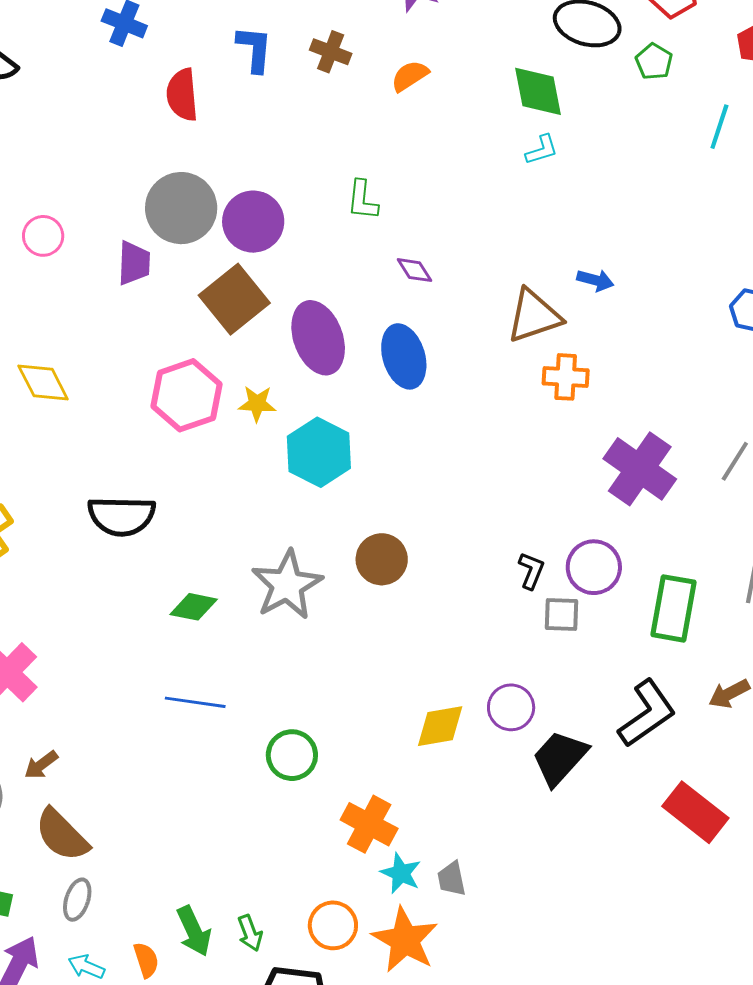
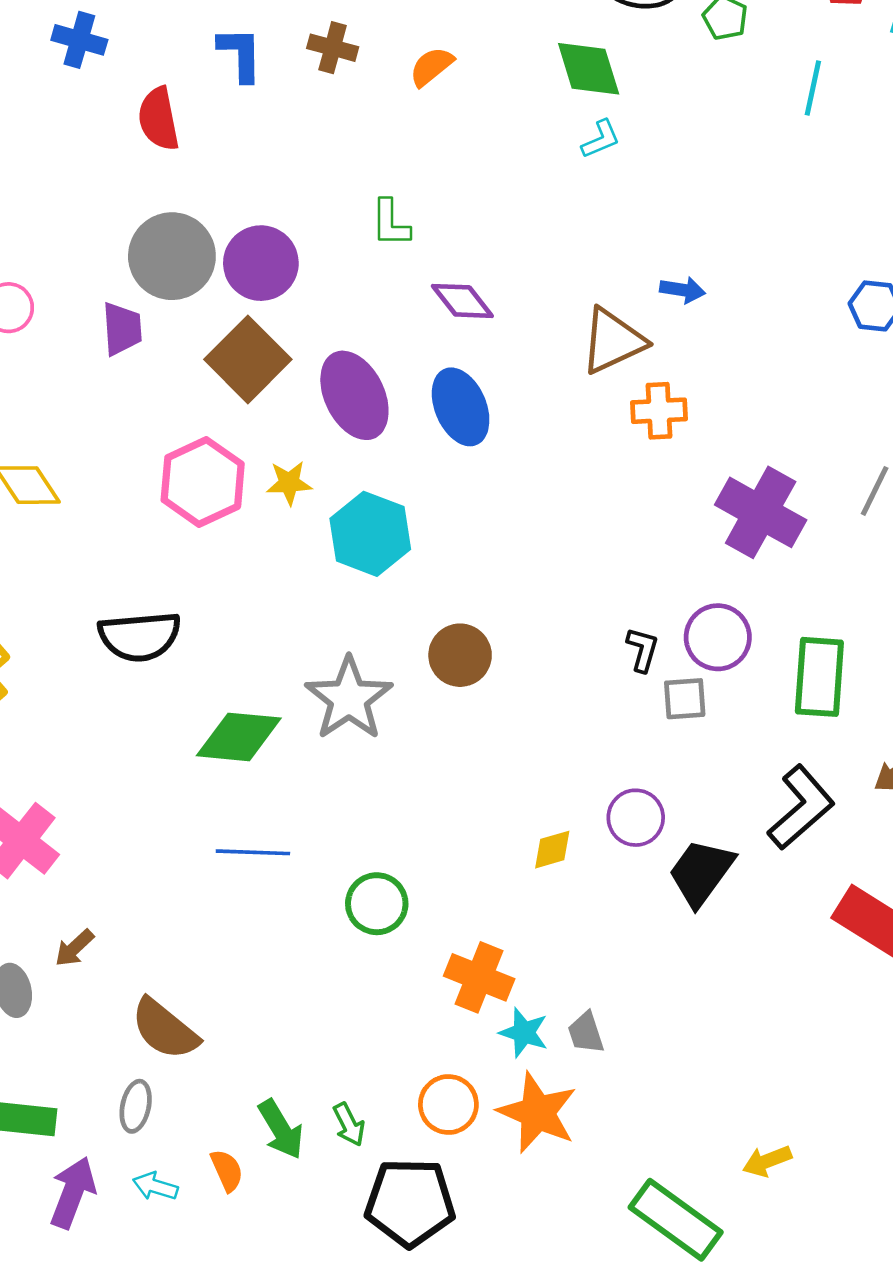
purple diamond: (415, 270) -> (462, 301), size x1.4
green diamond: (194, 607) -> (239, 737), size x1.5
yellow diamond: (440, 726) -> (552, 850), size x0.7
brown semicircle: (62, 835) -> (165, 1029), moved

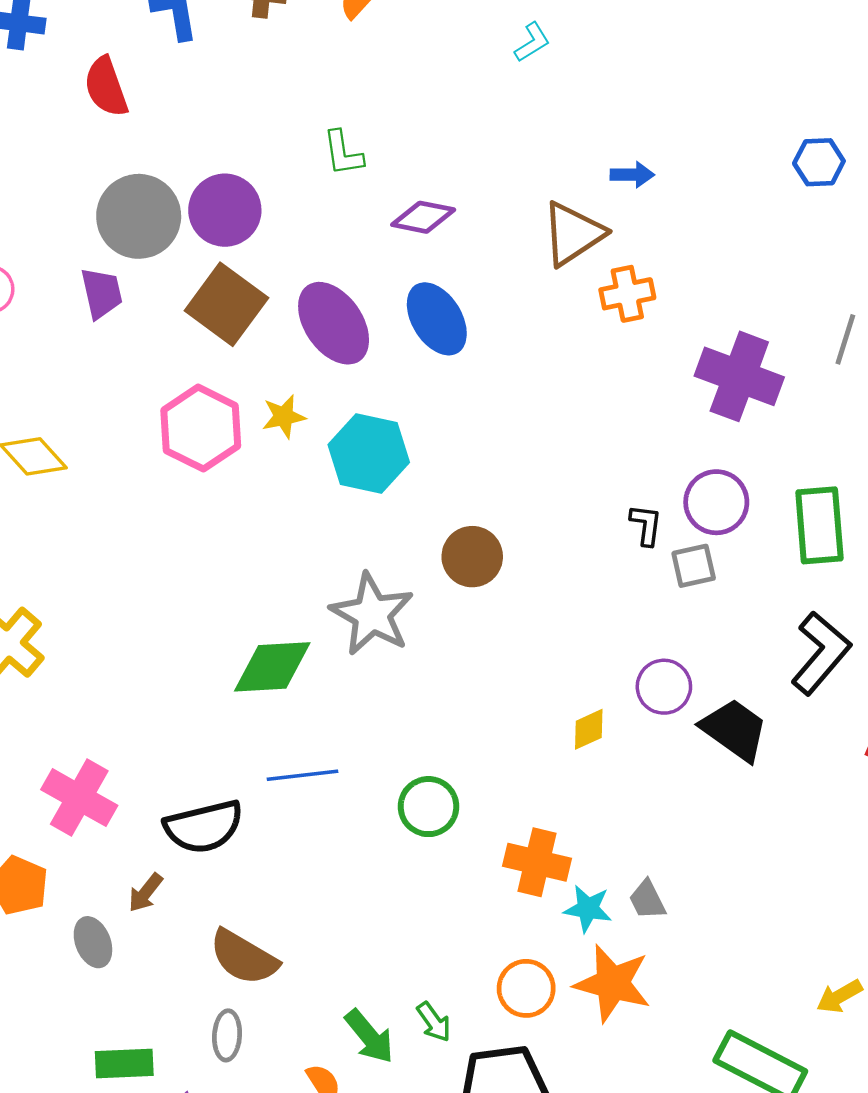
purple diamond: (462, 301) -> (423, 217), turned -32
black semicircle: (140, 636) -> (204, 827), moved
black trapezoid: (701, 872) -> (734, 730), turned 98

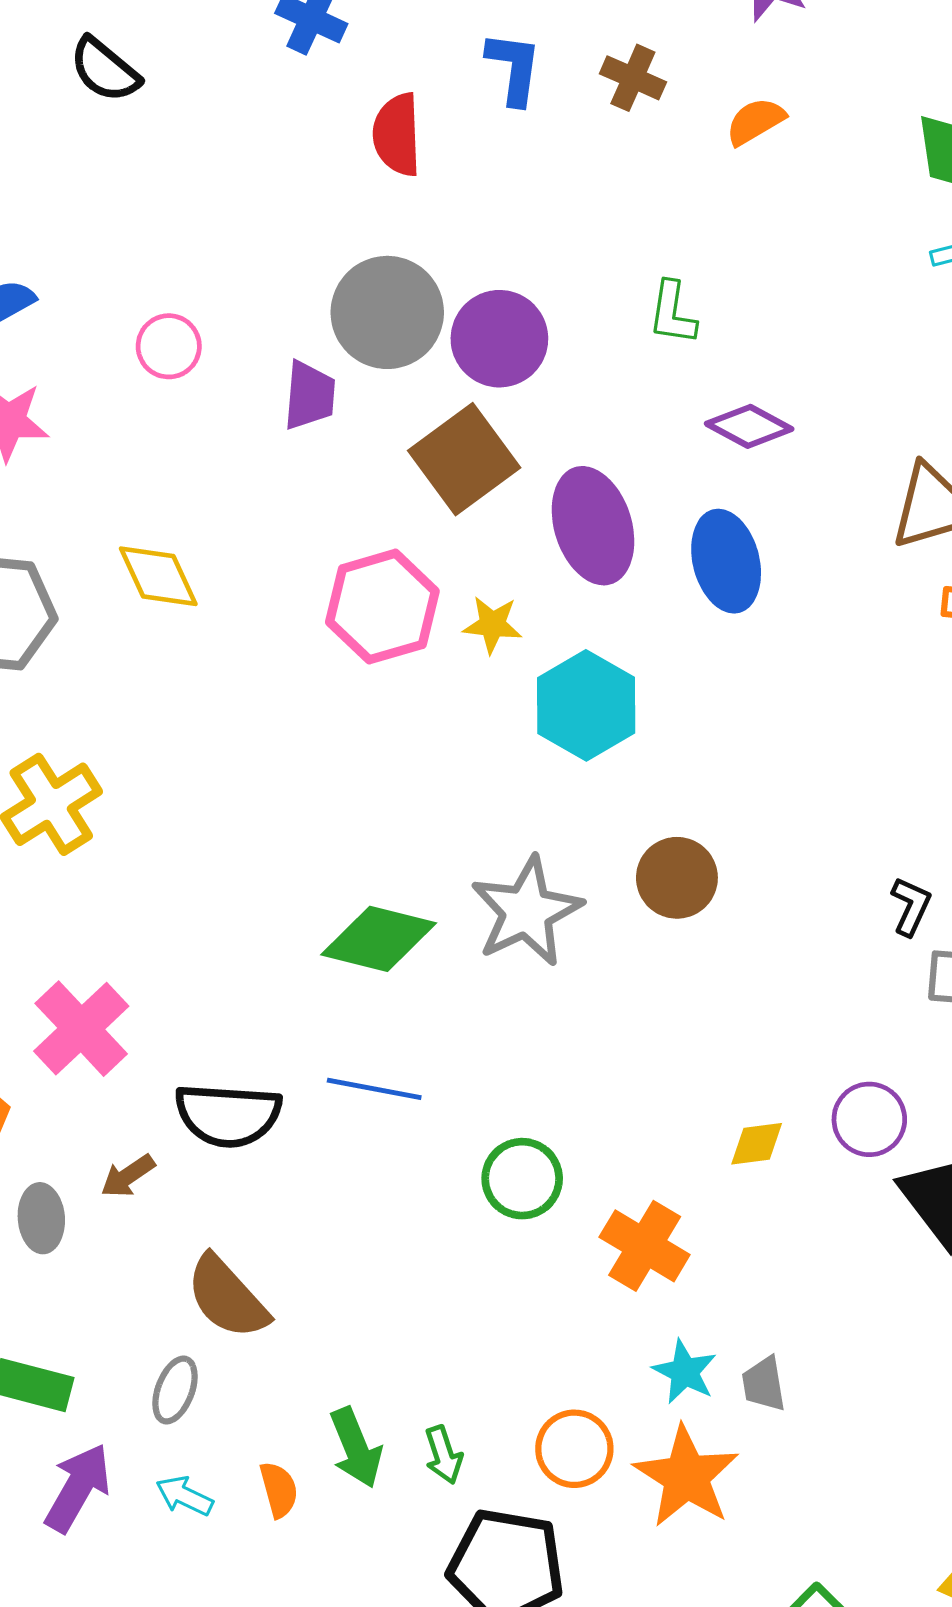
orange cross: (537, 862) -> (645, 1246), moved

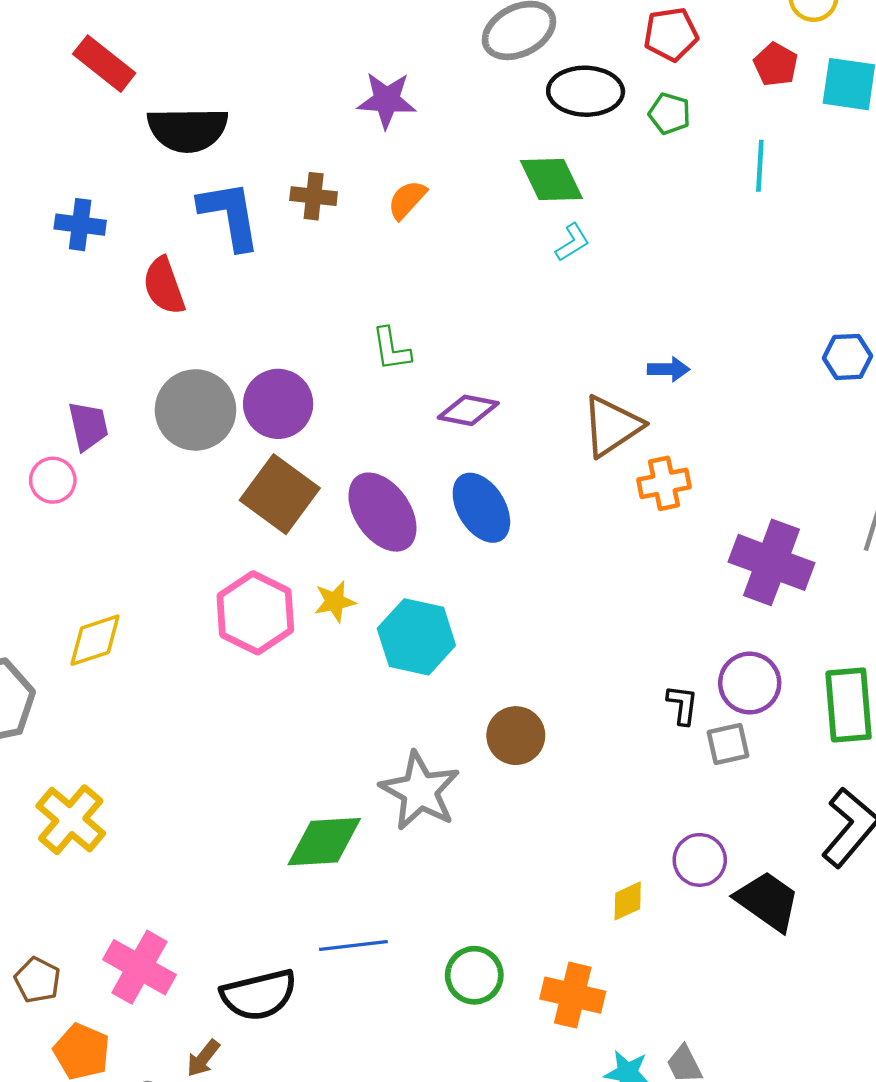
blue L-shape: (514, 68) -> (230, 215), size x1.4
purple trapezoid: (309, 395) -> (88, 426), moved
yellow diamond: (158, 576) -> (95, 640), turned -66

